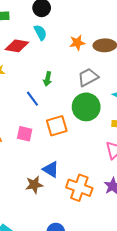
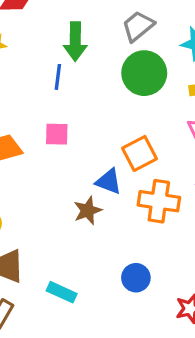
green arrow: (48, 79) -> (75, 42), size x1.6
blue line: (32, 99) -> (58, 77), turned 56
orange square: (57, 126) -> (139, 153), moved

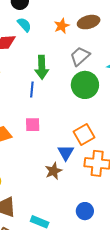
blue triangle: (109, 181) -> (66, 153), turned 42

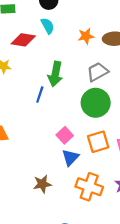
pink square: (33, 125) -> (65, 135), moved, turned 35
orange square: (84, 134) -> (98, 142), moved
blue triangle: (66, 153) -> (70, 157), moved

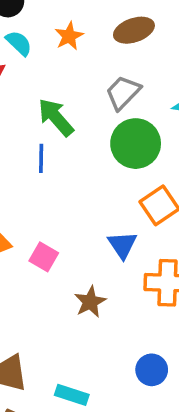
orange star: (86, 36) -> (69, 36), moved
green arrow: (55, 74) -> (56, 117), turned 145
pink square: (65, 135) -> (44, 257), moved

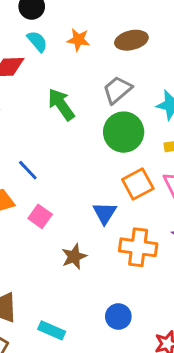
orange star: (69, 36) -> (78, 40), turned 30
blue line: (41, 158) -> (28, 170), moved, turned -50

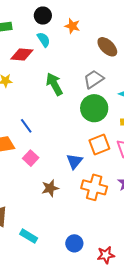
orange star: (78, 40) -> (72, 26), moved
brown ellipse: (131, 40) -> (107, 47), turned 50
blue circle: (118, 317) -> (74, 243), moved

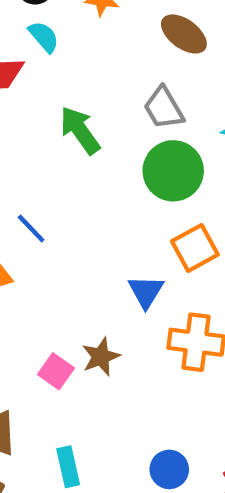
gray trapezoid: (94, 79) -> (164, 108), turned -80
pink square: (31, 158) -> (56, 371), moved
cyan rectangle: (29, 236) -> (68, 467), turned 54

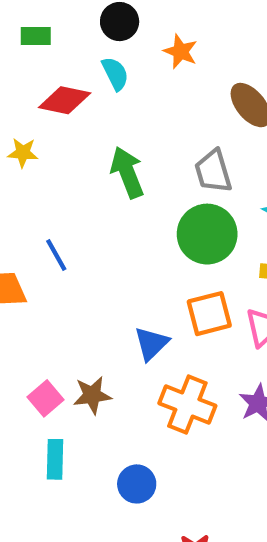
cyan rectangle: (68, 467) -> (55, 459), moved
blue circle: (169, 469) -> (137, 484), moved

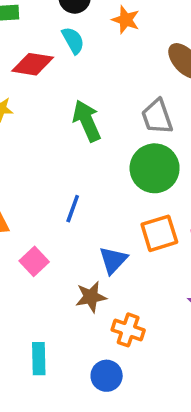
blue line: (56, 255) -> (73, 209), moved, turned 52
brown star: (92, 395) -> (91, 297), moved
pink square: (45, 398) -> (34, 261), moved
orange cross: (187, 405) -> (128, 330), moved, size x0.7

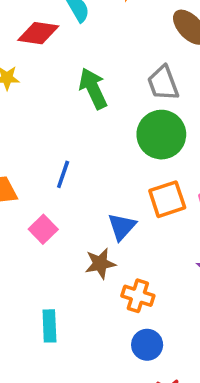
blue line: (73, 209) -> (63, 174), moved
blue circle: (107, 376) -> (147, 345), moved

